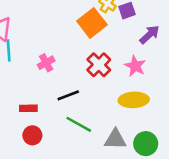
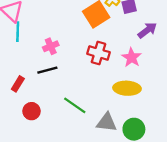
red cross: (99, 65) -> (99, 53), turned -35
black line: (68, 95) -> (47, 70), moved
red rectangle: (28, 108) -> (18, 84), moved, turned -63

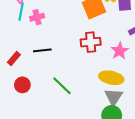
pink cross: (51, 46) -> (37, 17), moved
red cross: (99, 53) -> (91, 42), turned -30
gray triangle: (107, 122) -> (114, 97), moved, turned 48

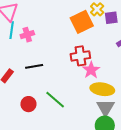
pink star: (120, 51) -> (91, 70), moved
red circle: (22, 85) -> (28, 104), moved

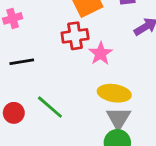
red cross: (80, 56) -> (75, 36), moved
pink star: (91, 70) -> (101, 53), moved

